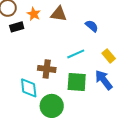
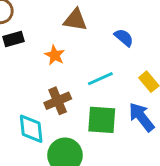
orange star: (34, 14) -> (55, 55), moved
brown cross: (47, 69) -> (58, 101), turned -30

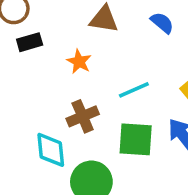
blue semicircle: (124, 38) -> (162, 23), moved

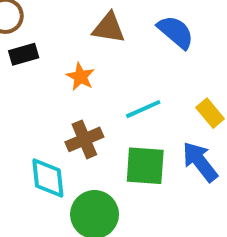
blue semicircle: (162, 23) -> (176, 32), size x1.4

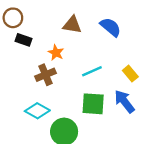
black rectangle: (24, 54) -> (23, 40), turned 35
brown cross: (84, 139) -> (45, 75), moved
cyan diamond: (48, 178) -> (37, 111), turned -55

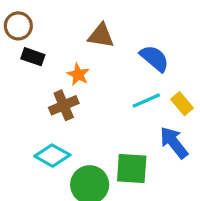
blue semicircle: (111, 27) -> (154, 58), moved
cyan line: (92, 71) -> (146, 100), moved
green square: (93, 104) -> (132, 168), moved

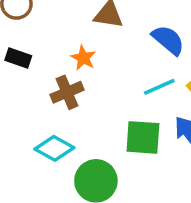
black rectangle: (33, 57) -> (18, 58), moved
green square: (132, 168) -> (143, 137), moved

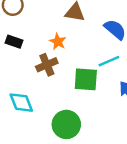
green square: (143, 137) -> (86, 79), moved
cyan diamond: (54, 148) -> (21, 103), moved, turned 40

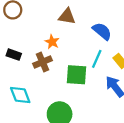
black rectangle: (14, 42) -> (14, 55), moved
cyan line: (109, 61) -> (97, 59), turned -42

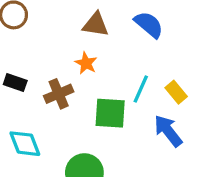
blue semicircle: (102, 31) -> (149, 25), moved
orange star: (52, 42) -> (86, 63), moved

